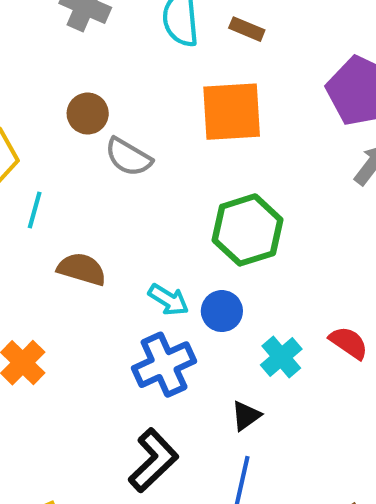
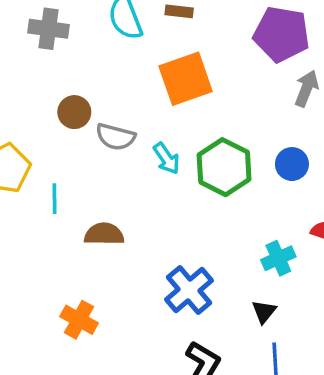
cyan arrow: (168, 300) -> (166, 158), moved, turned 40
blue circle: (222, 311) -> (292, 164), moved
cyan cross: (281, 357) -> (278, 258), turned 32

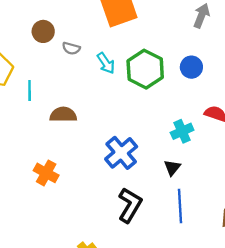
gray semicircle: (116, 137) -> (71, 48), size x0.7

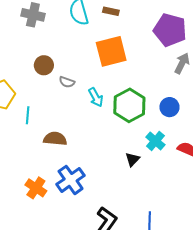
cyan cross: (182, 131) -> (155, 141), moved, turned -30
blue cross: (121, 153) -> (71, 180), moved
black triangle: (172, 168) -> (132, 159), moved

